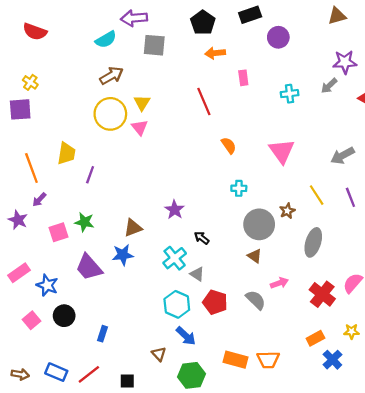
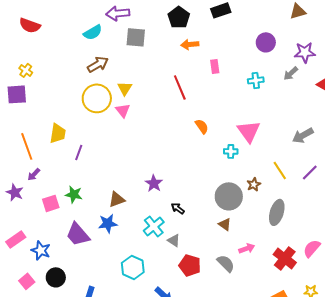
purple circle: (278, 37) -> (266, 42), moved
cyan cross: (239, 188) -> (231, 151), moved
purple line: (350, 197) -> (310, 172), turned 66
cyan hexagon: (177, 304) -> (133, 267), moved

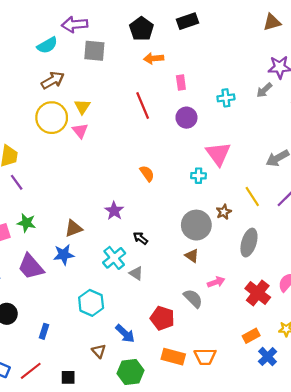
purple circle: (266, 42) -> (186, 118), moved
orange semicircle: (202, 126) -> (147, 173), moved
purple line: (79, 152) -> (17, 182), moved, turned -56
red pentagon: (190, 265) -> (162, 318), moved

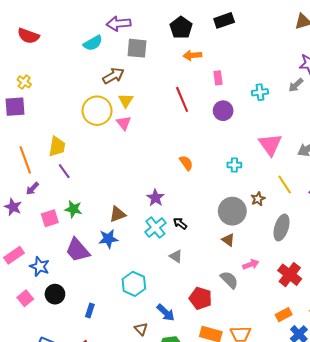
brown arrow: (53, 80) -> (113, 76), moved
pink triangle: (218, 154) -> (270, 145), moved
cyan cross: (114, 258) -> (155, 228), moved

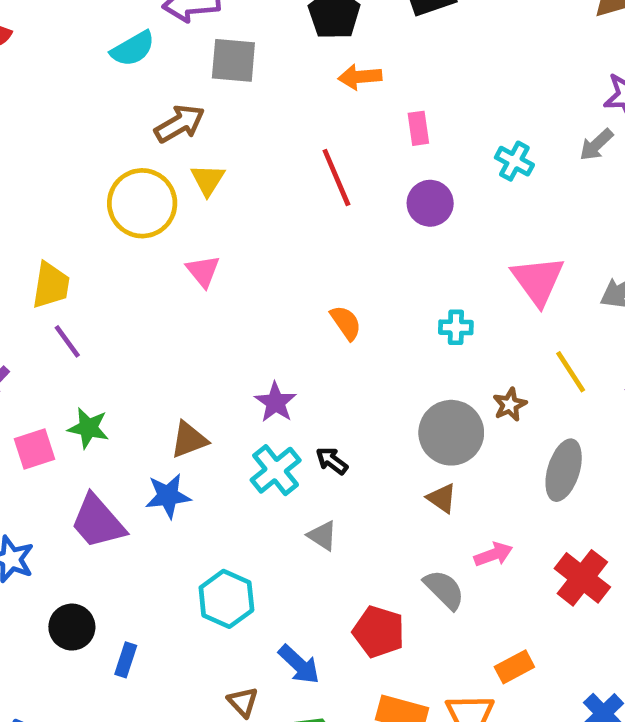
cyan cross: (260, 92) -> (514, 161), turned 35
pink triangle: (124, 123) -> (203, 271), moved
black circle: (55, 294) -> (72, 627), moved
orange rectangle: (284, 315) -> (514, 667), moved

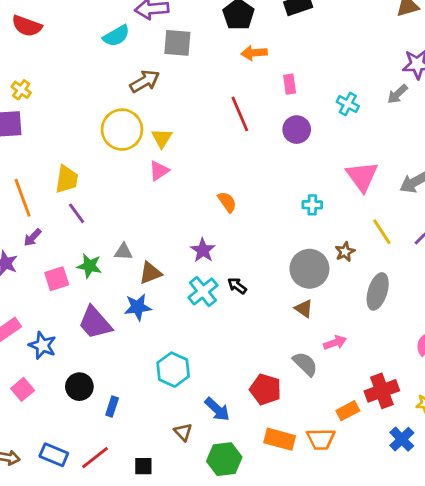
yellow triangle: (208, 180) -> (162, 138), moved
pink triangle: (203, 271) -> (159, 171), turned 35
orange semicircle: (346, 323) -> (227, 202), moved
gray triangle: (322, 536) -> (123, 252), moved, turned -30
red cross: (582, 578) -> (382, 391), moved, turned 32

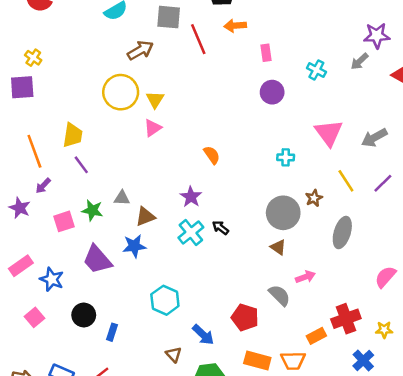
red line: (240, 114) -> (198, 39), moved

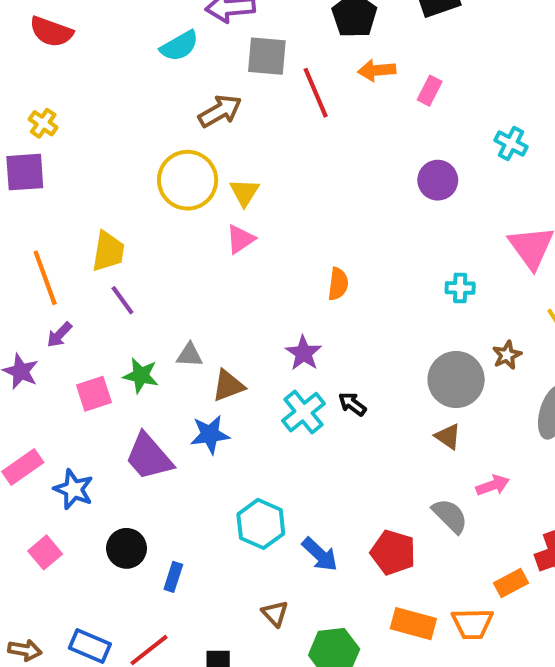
pink rectangle: (266, 53) -> (430, 91), moved, turned 35
orange semicircle: (212, 155) -> (338, 284), turned 42
blue arrow: (203, 335) -> (320, 554), moved

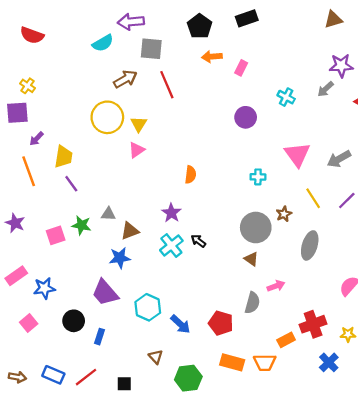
red line: (316, 93) -> (167, 85), moved
purple arrow: (59, 335) -> (36, 139), moved
purple trapezoid: (149, 457) -> (105, 293), moved
blue star: (74, 489) -> (44, 288), turned -30
gray semicircle: (450, 516) -> (252, 303), turned 60

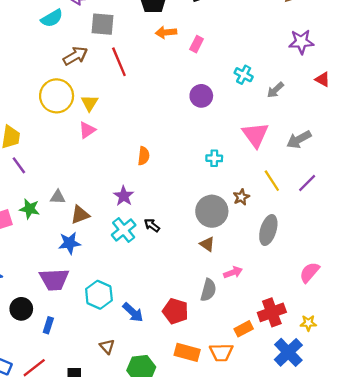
gray arrow: (325, 89) -> (275, 90), moved
purple trapezoid: (105, 293) -> (54, 279), turned -52
blue cross: (329, 362) -> (288, 352), size x1.4

